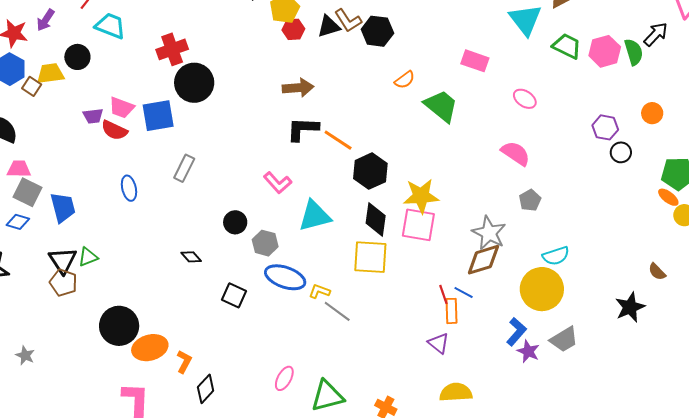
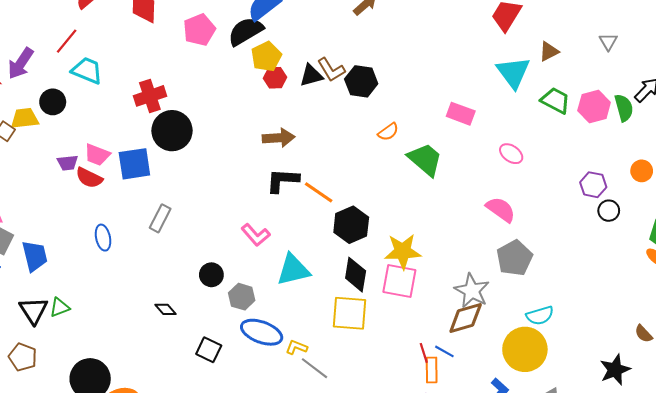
purple arrow: (46, 20) -> (21, 63), size x1.4
gray pentagon: (530, 200) -> (514, 258), size x1.6
brown pentagon: (63, 283) -> (23, 357), moved

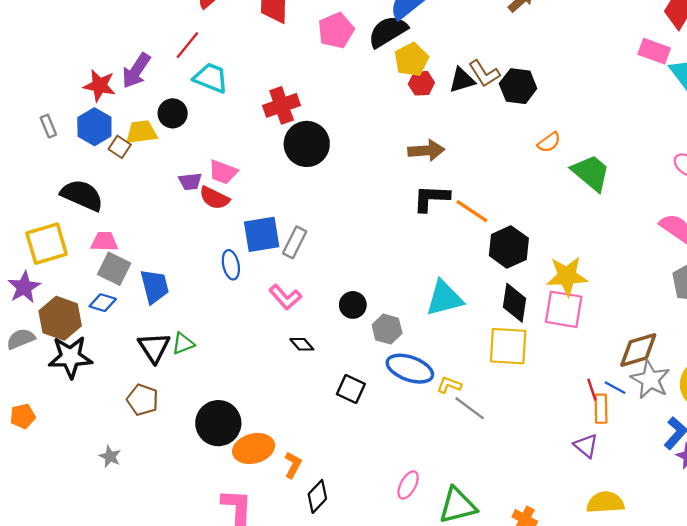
pink rectangle: (461, 114) -> (654, 51), moved
blue square: (134, 164) -> (262, 234), moved
pink L-shape: (256, 235) -> (285, 297), moved
gray star: (472, 291) -> (650, 380), moved

